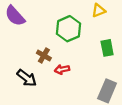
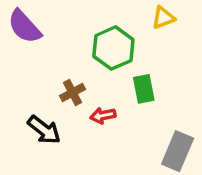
green rectangle: (107, 48) -> (144, 89), moved
brown cross: (44, 55) -> (73, 92), turned 32

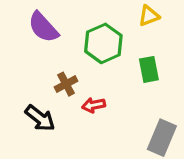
purple semicircle: (24, 27) -> (43, 27), moved
green rectangle: (144, 89) -> (149, 69), moved

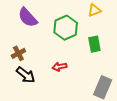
brown cross: (66, 84) -> (18, 53), moved

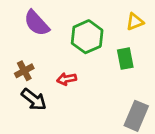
yellow triangle: (94, 10) -> (135, 22), moved
red arrow: (60, 67) -> (67, 79), moved

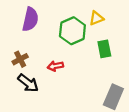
yellow triangle: (135, 22) -> (96, 18), moved
purple semicircle: (37, 23) -> (30, 19), turned -125

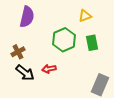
green hexagon: (72, 31) -> (64, 40), moved
red arrow: (55, 66) -> (49, 69), moved

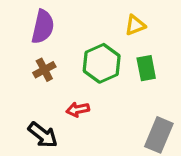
brown cross: (18, 52) -> (44, 70), moved
black arrow: (25, 73) -> (43, 135), moved

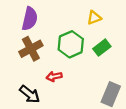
green rectangle: (146, 68) -> (102, 48), turned 63
brown cross: (44, 70) -> (31, 49), size x1.5

